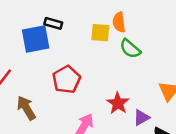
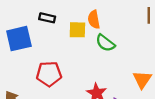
black rectangle: (53, 23) -> (47, 18), moved
red pentagon: (67, 79) -> (49, 74), turned 30

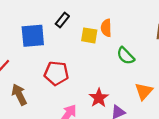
black rectangle: (47, 18) -> (62, 20), turned -72
green semicircle: (105, 43) -> (126, 56), moved

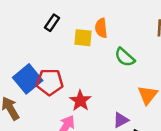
blue square: (33, 36) -> (28, 79), moved, turned -30
red star: (99, 98) -> (80, 101), moved

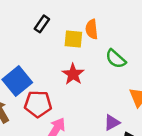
red pentagon: (50, 82) -> (38, 104), moved
red star: (80, 101) -> (73, 74), moved

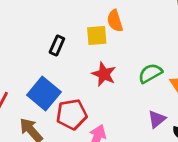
black rectangle: (42, 24) -> (57, 46), moved
green semicircle: (116, 59) -> (150, 73), moved, turned 120

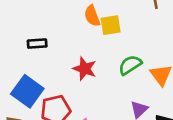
yellow square: (97, 35) -> (111, 25), moved
black rectangle: (57, 46) -> (37, 44), turned 66

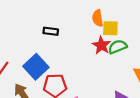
green semicircle: (130, 65) -> (118, 47), moved
red star: (85, 69) -> (101, 45), moved

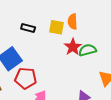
yellow square: (110, 28) -> (57, 27), moved

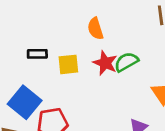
yellow square: (57, 27) -> (68, 64), moved

